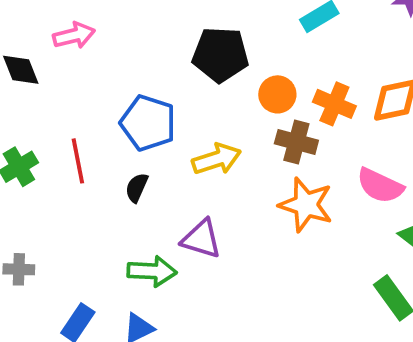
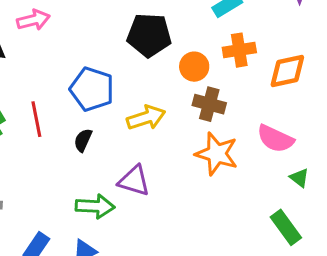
orange cross: (334, 104) -> (239, 50), moved, turned -32

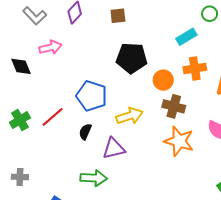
red line: (36, 119) -> (53, 117), turned 60
purple triangle: (134, 181) -> (114, 149), moved, turned -30

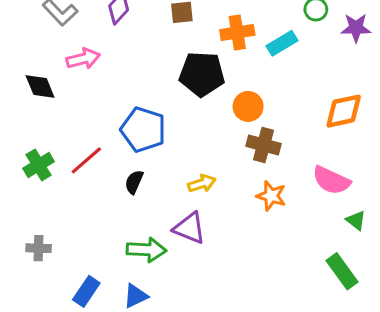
orange cross: (195, 68) -> (237, 32), moved
yellow arrow: (129, 116) -> (202, 183), moved, size x0.7
orange star: (179, 141) -> (271, 196), size x0.7
purple triangle: (114, 149) -> (190, 228), moved, turned 35

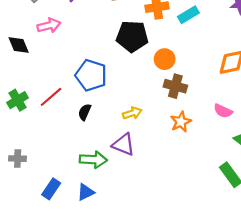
pink semicircle: (331, 180) -> (223, 111), size x0.7
orange star: (271, 196) -> (181, 122), turned 30

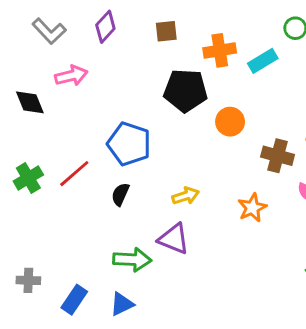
brown cross: (175, 86) -> (278, 156), moved
gray cross: (18, 159) -> (28, 280), moved

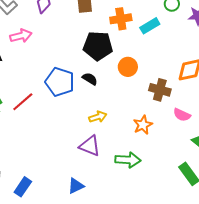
black semicircle: (120, 194) -> (90, 79), moved, turned 98
green arrow: (132, 260) -> (128, 160), moved
blue triangle: (122, 304) -> (76, 186), moved

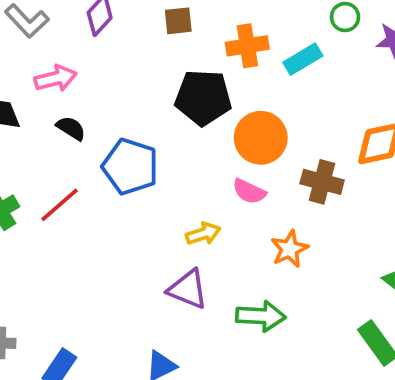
orange circle: (128, 67) -> (261, 138), size x1.4
black semicircle: (90, 79) -> (71, 128), moved
pink semicircle: (182, 115) -> (249, 191), moved

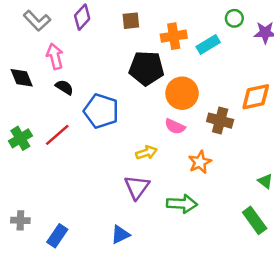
pink arrow: (56, 78) -> (55, 56), turned -90
purple triangle: (188, 289) -> (137, 187), turned 44

